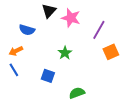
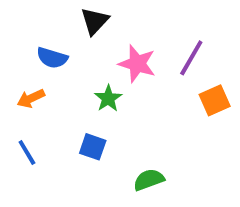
pink star: (71, 18) -> (137, 64), moved
green star: (65, 53) -> (108, 98), moved
blue line: (14, 70) -> (27, 153), moved

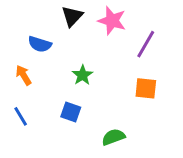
pink star: (137, 64) -> (112, 21), moved
orange arrow: (31, 98) -> (24, 75), turned 84
orange square: (215, 100) -> (146, 88), moved, turned 30

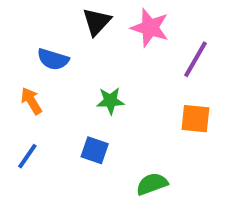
green star: (82, 75) -> (110, 101), turned 30
blue line: (21, 116) -> (27, 156), turned 66

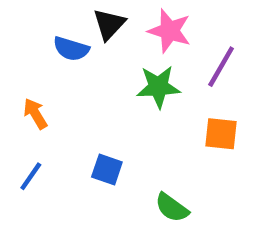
blue semicircle: (53, 59) -> (71, 49), moved
green star: (110, 101) -> (158, 87), moved, size x1.4
green semicircle: (152, 184) -> (172, 208), turned -124

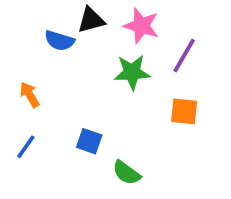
black triangle: (109, 24) -> (91, 20), turned 32
green semicircle: (172, 208) -> (126, 173), moved

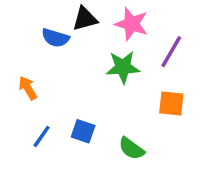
blue line: (26, 147) -> (42, 136), moved
green semicircle: (126, 173) -> (132, 149), moved

